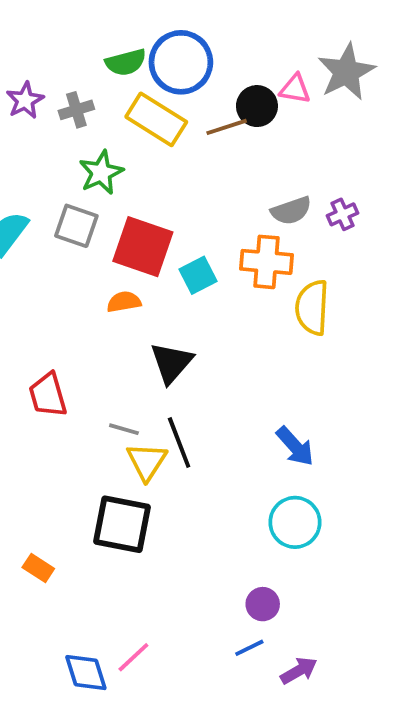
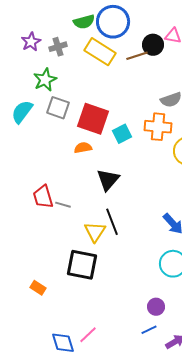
green star: (101, 173) -> (45, 80), moved
gray line: (124, 429) -> (63, 205), moved

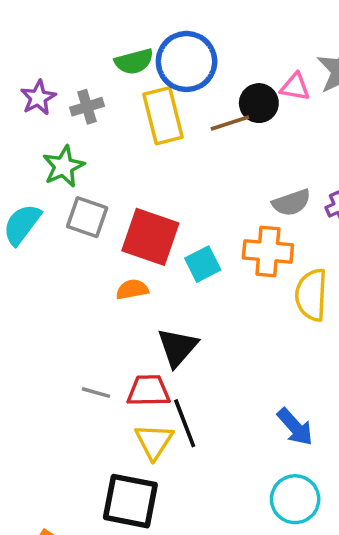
yellow rectangle: (100, 52) -> (163, 116), turned 44
red trapezoid: (43, 197) -> (149, 391), moved, turned 105

